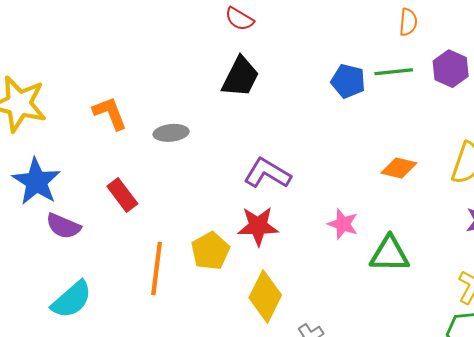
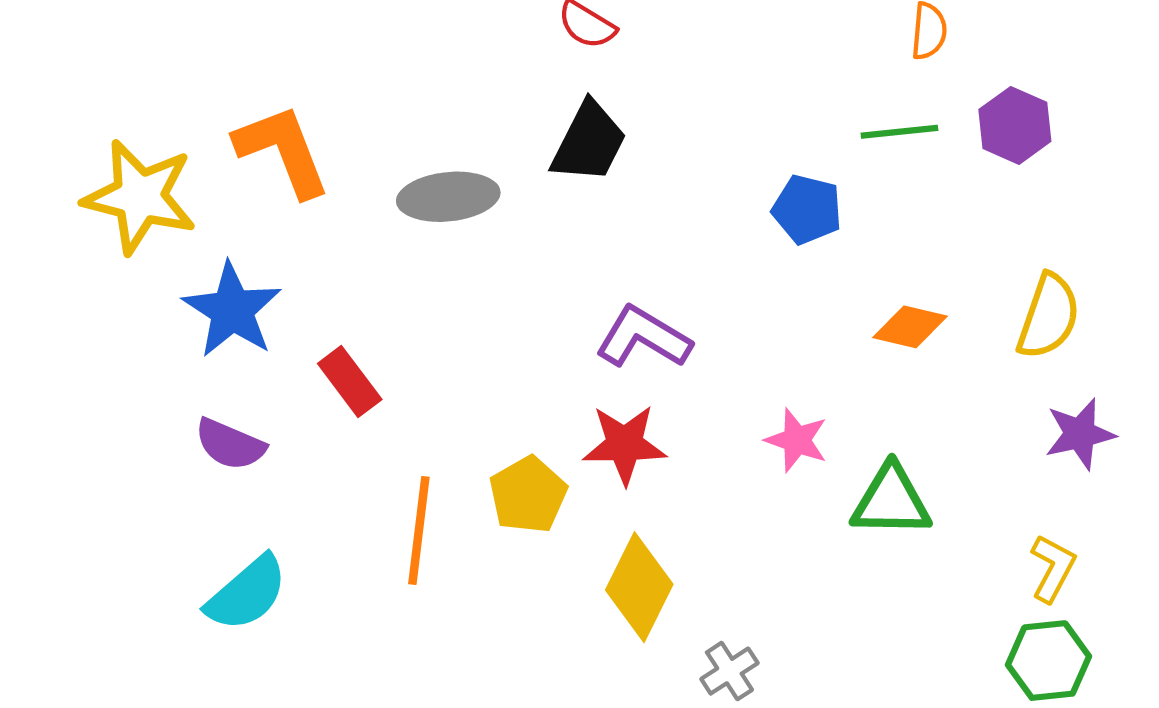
blue pentagon: (348, 81) -> (807, 209), moved
orange L-shape: (110, 113) -> (282, 151), moved, size x1.4
gray ellipse: (171, 133) -> (448, 197), moved, size x1.4
blue star: (36, 182) -> (232, 310), moved

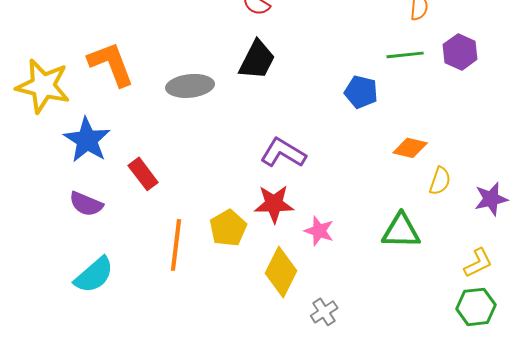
yellow semicircle: (1048, 316) -> (440, 181), moved, size x0.7
pink star: (797, 440) -> (319, 231), moved
yellow L-shape: (1053, 568) -> (478, 263), turned 36

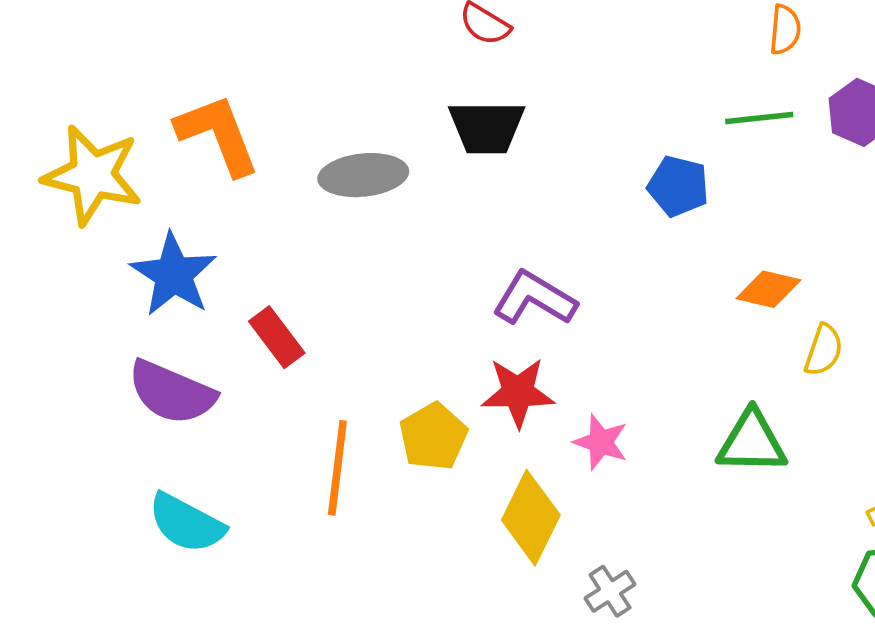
black trapezoid: (257, 60) -> (487, 127), turned 63
purple semicircle: (86, 204) -> (172, 392), size x1.4
cyan semicircle: (94, 275) -> (186, 523), turned 69

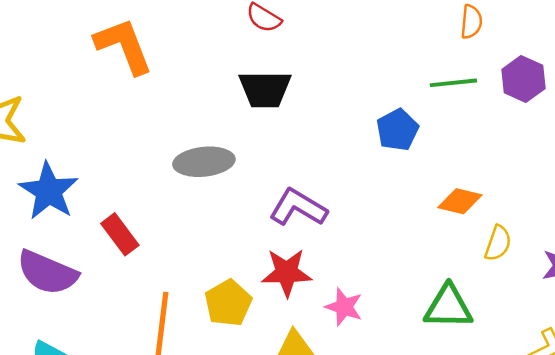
orange L-shape: (218, 135) -> (124, 46), moved
gray ellipse: (363, 175) -> (204, 162), moved
blue pentagon: (678, 186) -> (397, 130), turned 30

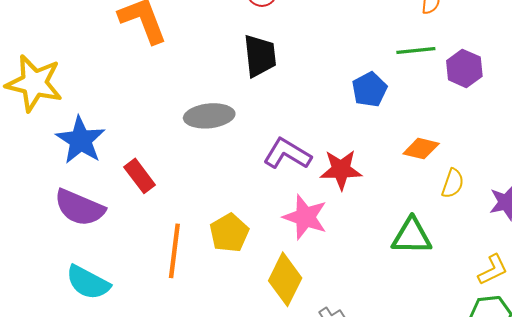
purple hexagon: (523, 79) -> (464, 68), moved
black trapezoid: (265, 89) -> (260, 56), turned -96
red star: (287, 273) -> (341, 170), moved
pink star: (344, 307) -> (305, 217), moved, size x1.4

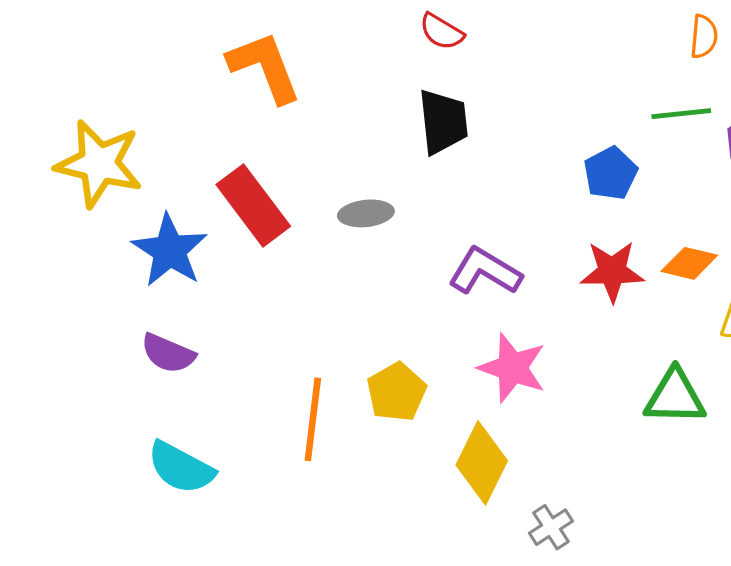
gray ellipse: (209, 116) -> (366, 213), size x0.7
red star: (341, 170) -> (612, 271), moved
red rectangle: (140, 176) -> (253, 205), moved, size x1.5
purple semicircle: (80, 208) -> (168, 353), size x0.7

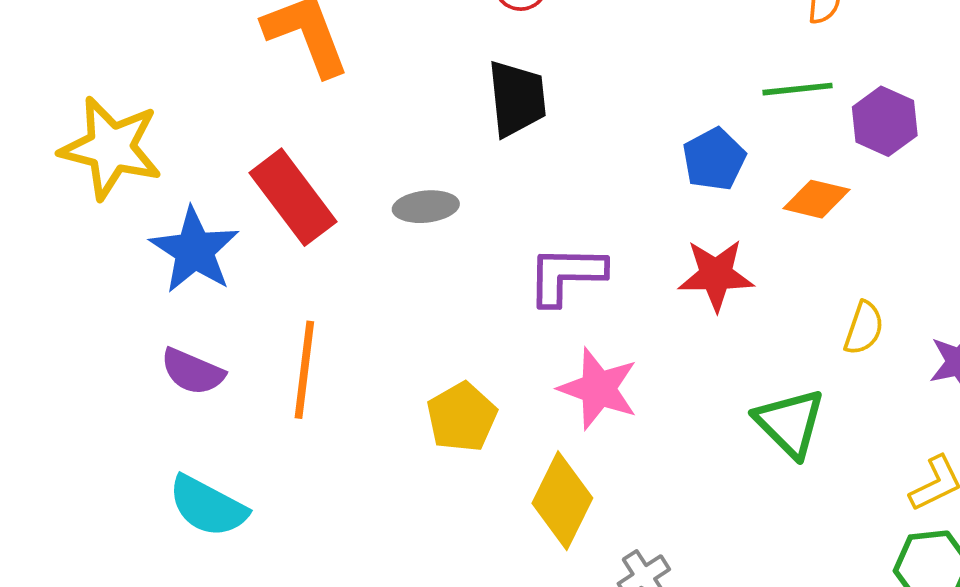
orange diamond: (689, 263) -> (816, 199), moved
purple L-shape: (485, 271) -> (566, 275), turned -30
green triangle: (675, 397) -> (790, 423), turned 44
orange line: (313, 419) -> (304, 370), moved

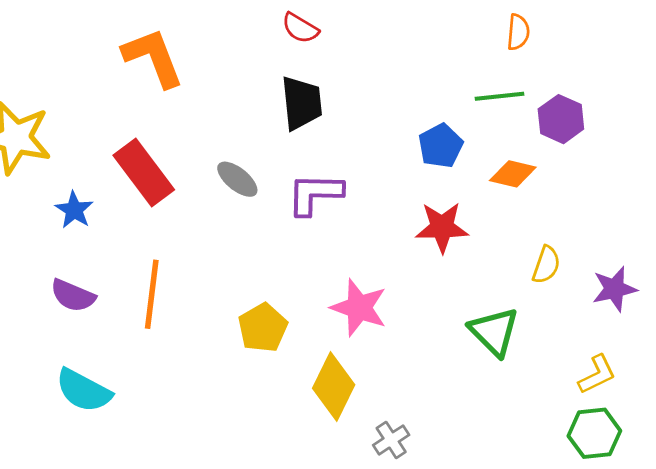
gray ellipse: (426, 207) -> (237, 179), turned 45
blue star: (194, 250) -> (74, 210), size x0.6
purple L-shape: (566, 275) -> (315, 194), moved

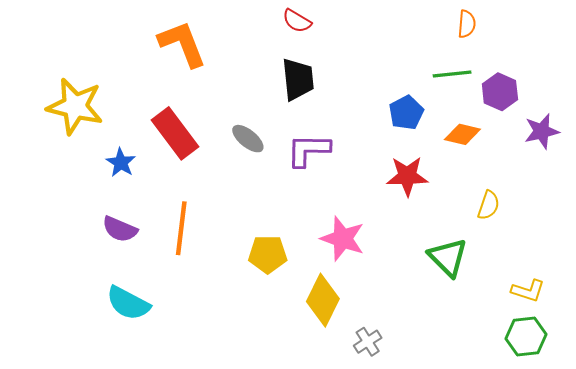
purple star: (614, 289) -> (542, 131), moved
yellow pentagon: (263, 328) -> (268, 254), turned 30
yellow L-shape: (597, 374) -> (528, 291), turned 44

